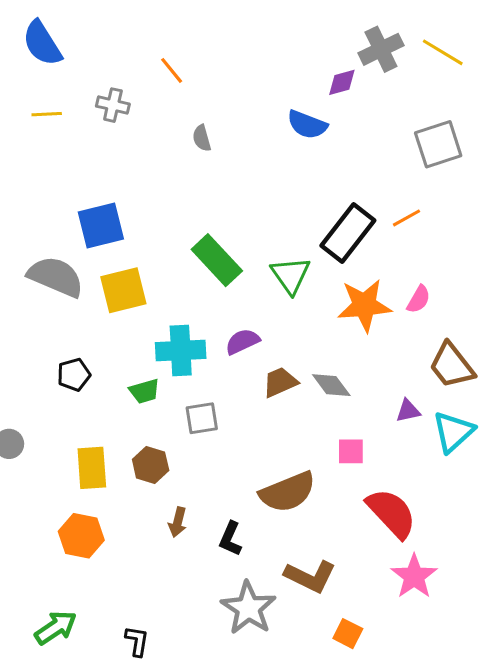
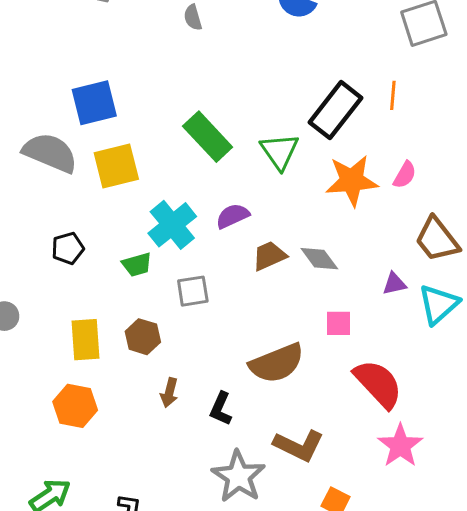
orange line: (407, 218) -> (393, 95), turned -56
cyan cross: (181, 350) -> (172, 225), turned -36

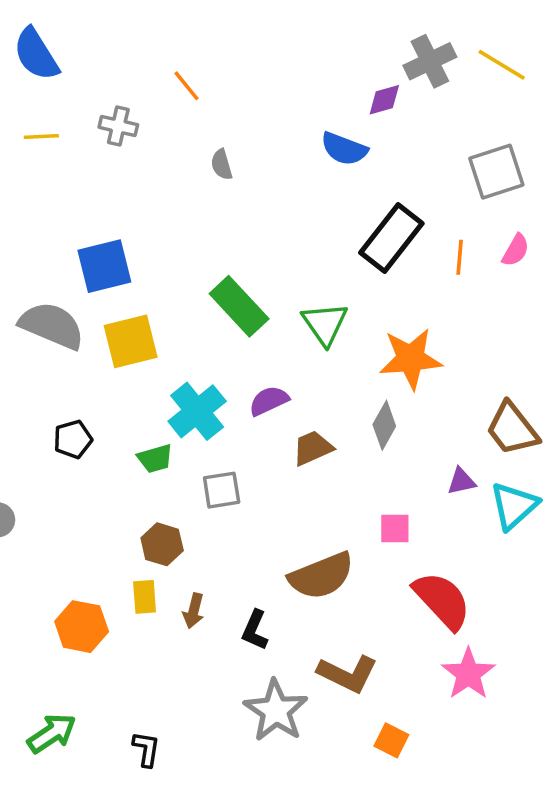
black rectangle: (336, 110) -> (391, 238), moved
pink semicircle: (405, 175) -> (516, 250), moved
gray diamond: (319, 259) -> (384, 425), moved, turned 66
yellow rectangle: (85, 340) -> (145, 597), moved, size x0.7

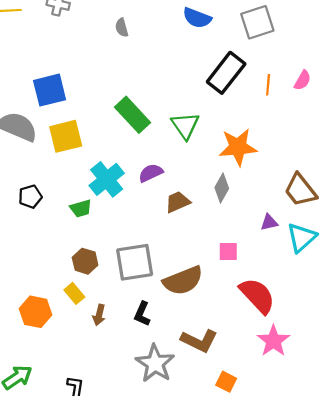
gray square: (496, 172) -> (257, 22), moved
gray square: (222, 490) -> (135, 262), moved, size x1.6
yellow rectangle: (145, 597) -> (74, 293), turned -36
brown arrow: (194, 611) -> (99, 315), moved

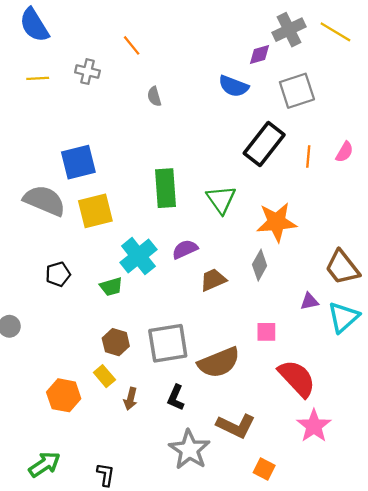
green rectangle: (132, 115) -> (166, 188), turned 39

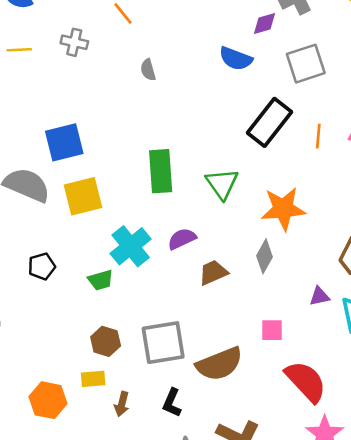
yellow rectangle: (104, 376) -> (93, 379), turned -55

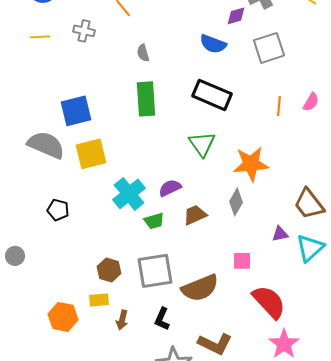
black rectangle: (269, 122) -> (212, 95), moved, turned 75
green rectangle: (161, 171) -> (146, 99), moved
black pentagon: (42, 266) -> (58, 210), turned 30
green trapezoid: (101, 280) -> (154, 221), moved

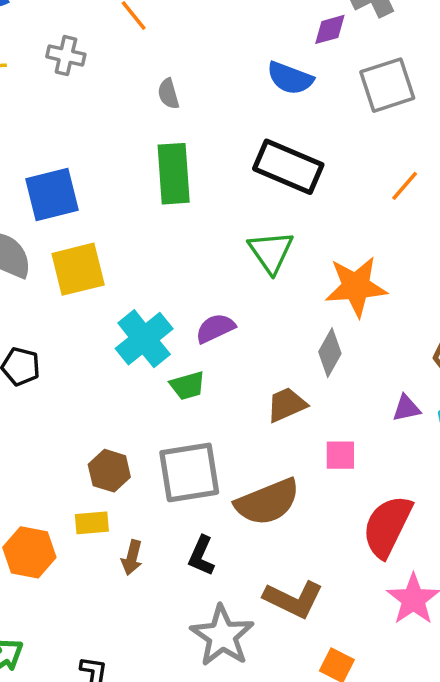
orange line: (279, 106) -> (405, 186), turned 36
brown trapezoid: (195, 215) -> (287, 405), moved
red semicircle: (269, 302) -> (387, 526), turned -111

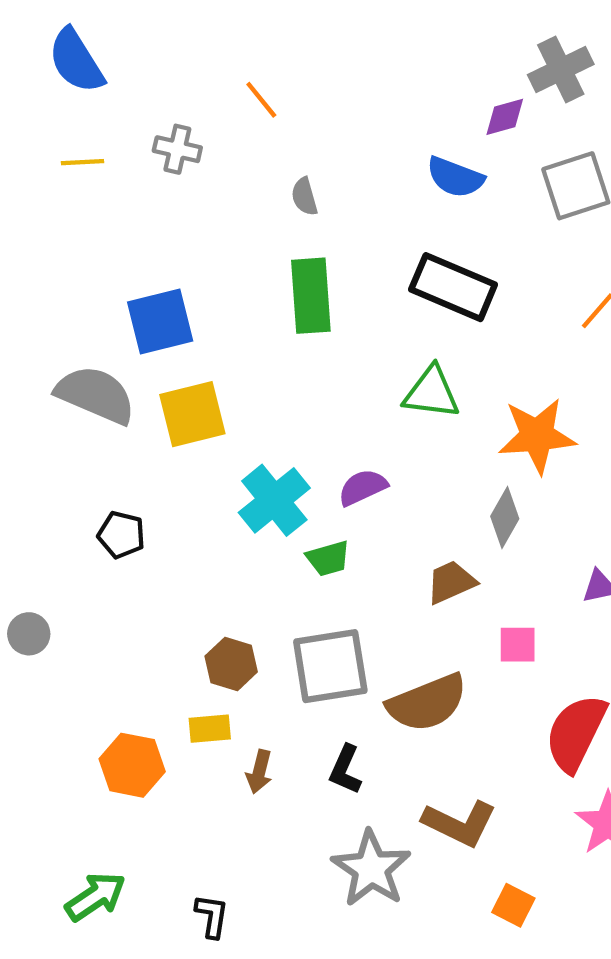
green triangle: (271, 252) -> (432, 393), turned -48

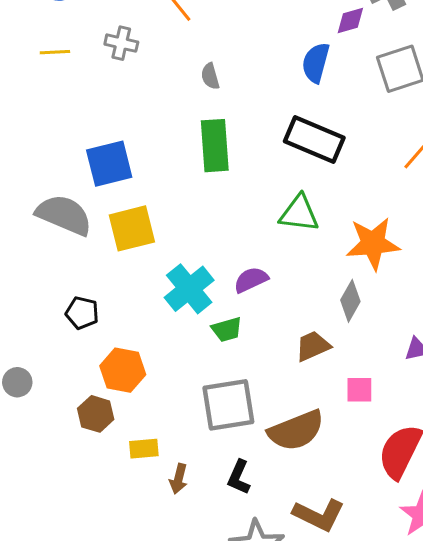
blue semicircle: (455, 177) -> (316, 63), turned 84
brown hexagon: (231, 664) -> (96, 414), moved
orange hexagon: (132, 765) -> (123, 370), moved

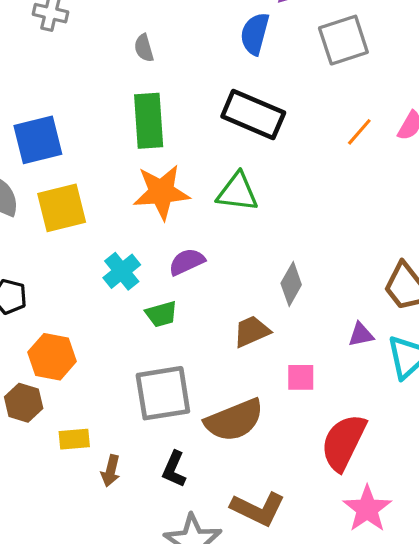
orange star: (373, 244) -> (161, 192), moved
cyan cross: (189, 289) -> (122, 271), size x0.7

